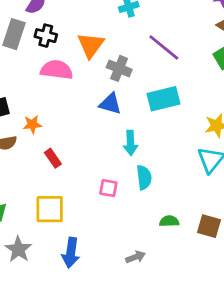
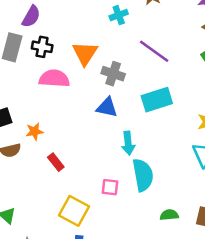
cyan semicircle: (144, 177) -> (143, 175), size x1.4
yellow square: (50, 209) -> (74, 211), moved, turned 32

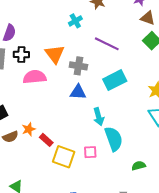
orange star: (34, 131) -> (29, 129), moved
yellow square: (74, 211) -> (64, 157), moved

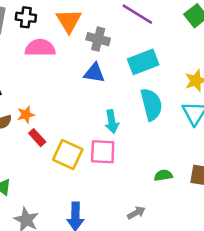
cyan arrow: (99, 117) -> (112, 122), moved
cyan semicircle: (114, 139) -> (151, 104), moved
red rectangle: (46, 140) -> (37, 138), moved
pink square: (90, 152) -> (103, 152), size x1.5

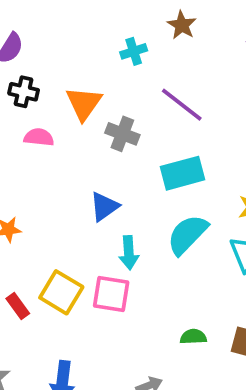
pink semicircle: (40, 48) -> (39, 137), size x0.7
blue triangle: (94, 73) -> (104, 207), moved, turned -50
cyan semicircle: (151, 104) -> (187, 235), turned -128
red rectangle: (37, 138) -> (18, 306), moved

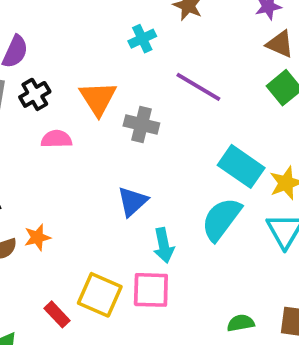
black cross: (24, 92) -> (35, 94), turned -36
cyan rectangle: (183, 173) -> (241, 166), moved, turned 57

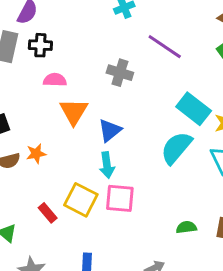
black cross: (35, 94) -> (40, 45), turned 30
orange triangle: (98, 98) -> (74, 112), moved
cyan arrow: (164, 245) -> (107, 165), moved

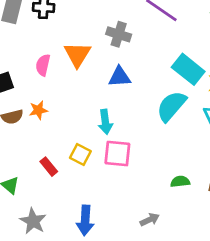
pink semicircle: (55, 80) -> (43, 65), moved, turned -80
orange triangle: (74, 112) -> (77, 54), moved
blue triangle: (110, 130) -> (120, 77), moved, turned 35
yellow square: (81, 200) -> (80, 155), size x0.7

